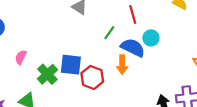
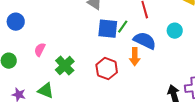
cyan circle: (151, 38) -> (175, 31), moved
blue square: (71, 65) -> (108, 29), moved

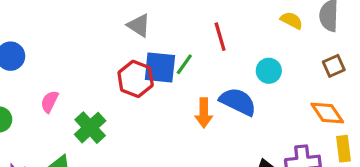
blue semicircle: (145, 41) -> (238, 102), moved
red hexagon: (107, 69) -> (136, 79), moved

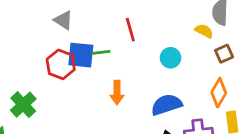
yellow semicircle: (292, 20) -> (204, 31), moved
green line: (184, 64) -> (101, 52), turned 48
blue semicircle: (238, 102) -> (167, 105), moved, turned -44
orange diamond: (327, 113) -> (219, 93), turned 64

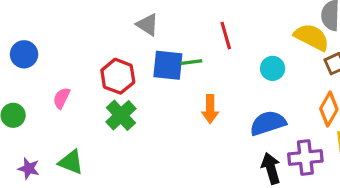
yellow semicircle: (204, 31) -> (312, 37), size x1.6
red hexagon: (61, 64) -> (118, 76), moved
green cross: (23, 105) -> (121, 115), moved

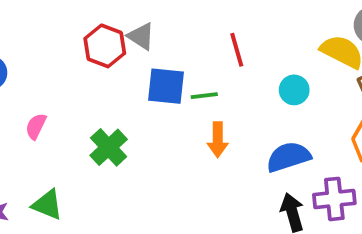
green line: (191, 62) -> (204, 96), moved
red hexagon: (118, 76) -> (105, 46), moved

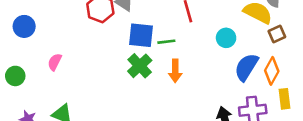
green cross: (109, 147) -> (140, 66), moved
blue semicircle: (288, 157) -> (246, 67), moved, turned -40

